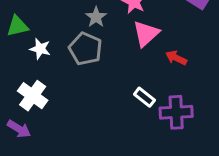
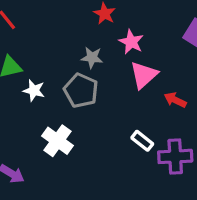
gray star: (96, 17) -> (92, 58), turned -30
white cross: (33, 96) -> (57, 141), moved

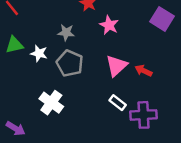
gray star: (92, 58) -> (66, 32), moved
pink triangle: (144, 75) -> (116, 66), moved
white star: (34, 91) -> (39, 53), moved

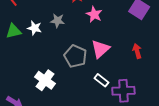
white star: (39, 53) -> (35, 28), moved
gray pentagon: (70, 63) -> (75, 56), moved
red arrow: (144, 71) -> (137, 51), moved, turned 48

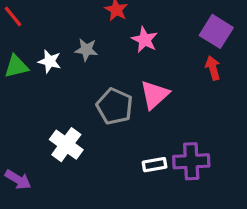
red arrow: (137, 51) -> (213, 68), moved
white rectangle: (101, 80) -> (155, 165), moved, turned -48

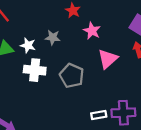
pink triangle: (155, 95) -> (108, 59), moved
white cross: (66, 145) -> (35, 70), moved, turned -30

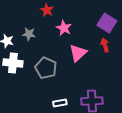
white rectangle: (99, 115) -> (60, 103), moved

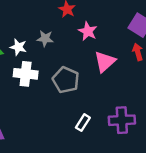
white rectangle: (60, 103) -> (83, 123), turned -48

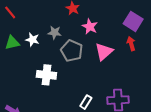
white cross: (26, 74) -> (46, 75), moved
gray pentagon: (66, 80) -> (72, 51), moved

